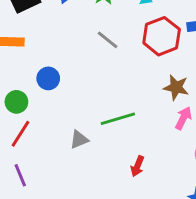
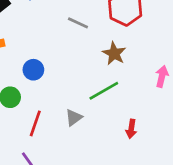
brown star: (176, 87) -> (114, 54), moved, turned 30
red line: (21, 134) -> (35, 123), moved

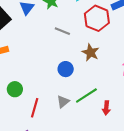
blue circle: (33, 70) -> (66, 69), moved
green line: (104, 91) -> (86, 95), moved

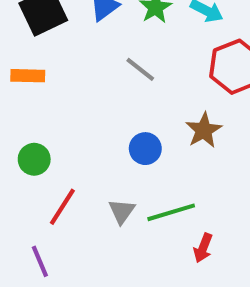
gray line: (62, 31) -> (140, 69), moved
gray triangle: (63, 102) -> (122, 211), turned -32

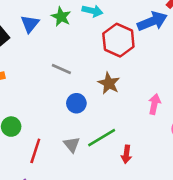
gray line: (140, 69) -> (61, 69), moved

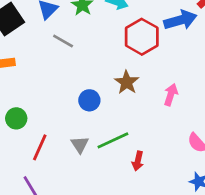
gray line: (61, 69) -> (63, 41), moved
pink arrow: (154, 104) -> (171, 95), moved

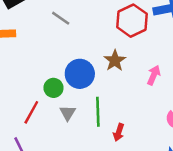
blue circle: (89, 100) -> (80, 74), size x1.5
green circle: (16, 118) -> (53, 88), moved
green line: (113, 140) -> (98, 112), turned -72

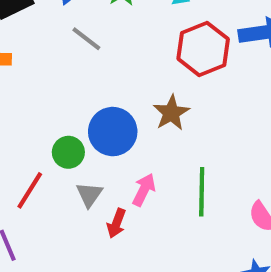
pink arrow: (154, 75) -> (144, 190), moved
green line: (98, 112) -> (202, 192), moved
red arrow: (119, 132) -> (116, 223), moved

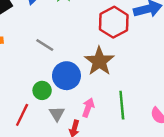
gray line: (86, 39) -> (45, 45), moved
brown star: (171, 113) -> (99, 61), size x1.4

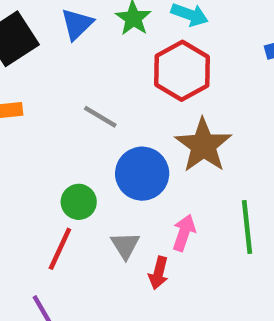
red hexagon: (114, 22) -> (182, 71), moved
green circle: (42, 90) -> (79, 202), moved

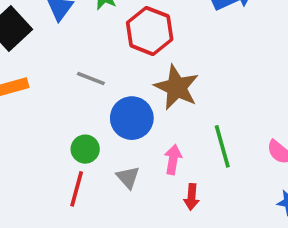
red arrow: (159, 273) -> (192, 197), moved

